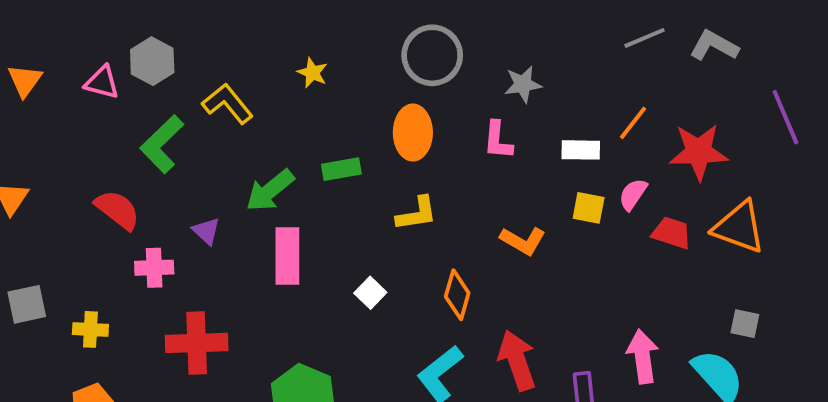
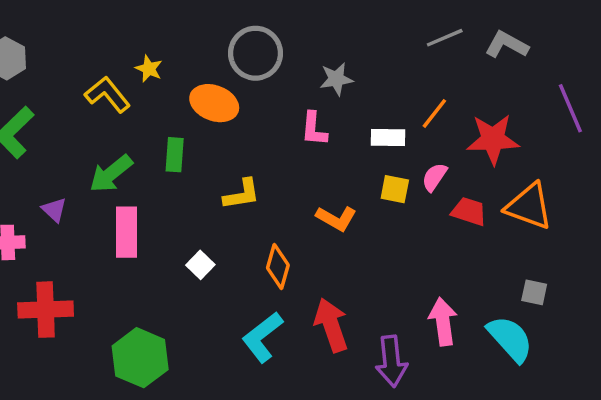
yellow L-shape: (228, 104) -> (108, 94), moved
orange ellipse: (413, 133) -> (214, 103), moved, turned -69
green rectangle: (341, 169) -> (175, 155), turned -76

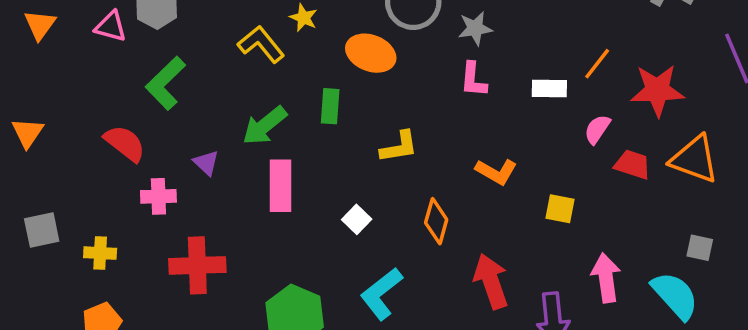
gray star: (336, 79) -> (475, 28), moved
yellow square: (395, 189) -> (560, 209), moved
cyan L-shape: (262, 337) -> (381, 294), moved

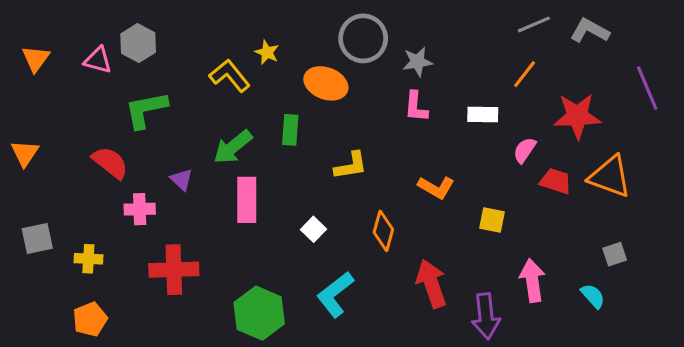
orange line: (597, 64) -> (525, 74), moved
green L-shape: (166, 83) -> (146, 110), turned 33
gray square: (700, 248) -> (615, 254), turned -30
cyan semicircle: (675, 295) -> (593, 296), size x0.6

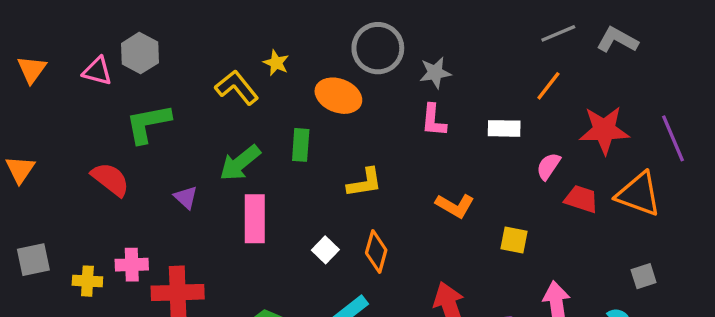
purple line: (647, 88) -> (673, 138), moved
pink cross: (140, 209) -> (132, 265), moved
orange diamond: (383, 231) -> (376, 252), moved

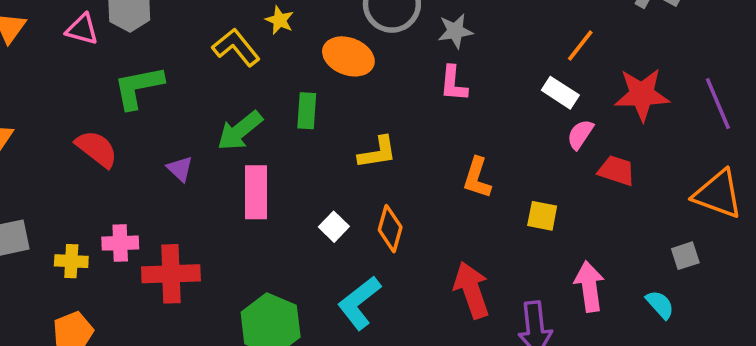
white rectangle: (504, 128) -> (560, 93), moved, turned 32
orange triangle: (639, 194) -> (718, 194), moved
orange L-shape: (455, 206) -> (477, 178), turned 78

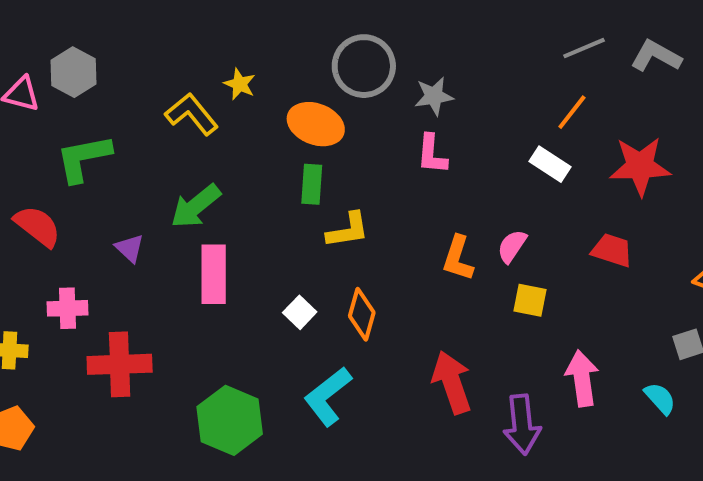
green rectangle: (307, 111) -> (312, 184), moved
pink semicircle: (580, 134) -> (512, 246), moved
pink cross: (120, 243) -> (68, 308), moved

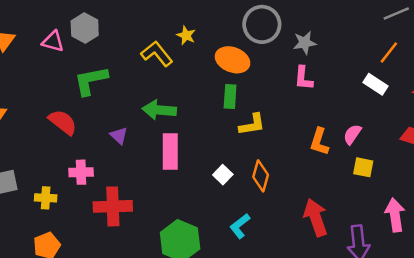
green arrow: (196, 206) -> (159, 110), turned 44
cyan L-shape: (328, 396) -> (240, 226), size x0.7

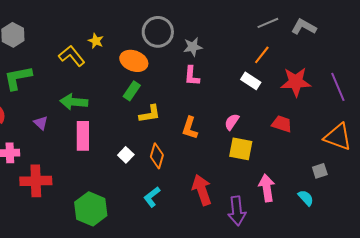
green rectangle: (230, 96) -> (132, 91), turned 30
orange L-shape: (319, 142) -> (190, 128), moved
yellow square: (363, 167) -> (241, 149), size x1.4
cyan L-shape: (240, 226) -> (152, 197), moved

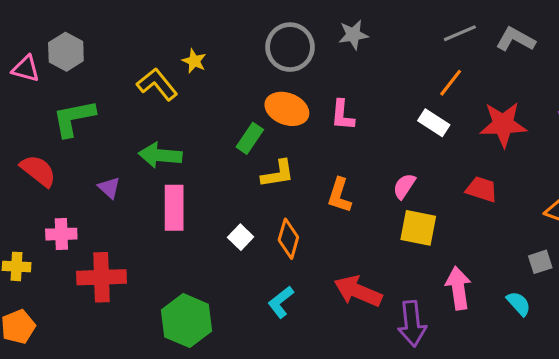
gray star: (193, 47) -> (353, 35), moved
orange ellipse: (134, 61) -> (287, 109), moved
red arrow: (202, 190) -> (358, 291), turned -48

